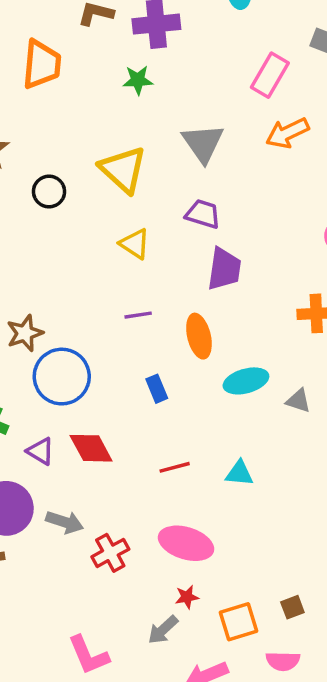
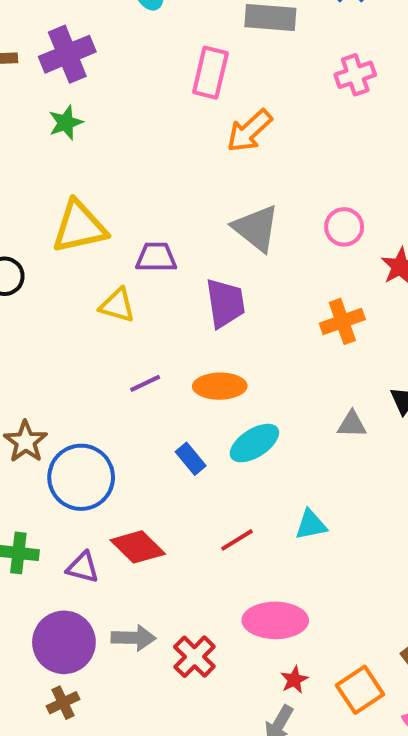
gray triangle: (203, 143) -> (256, 228), moved
yellow triangle: (123, 170) -> (79, 227), turned -38
purple trapezoid: (203, 214) -> (156, 257), moved
orange ellipse: (199, 336) -> (220, 386), turned -60
cyan ellipse: (246, 381) -> (254, 443), moved

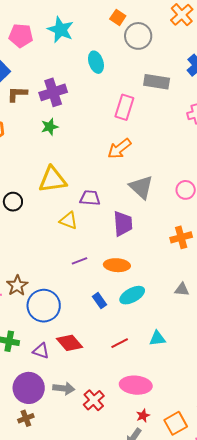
orange arrow: (249, 131) -> (119, 149), moved

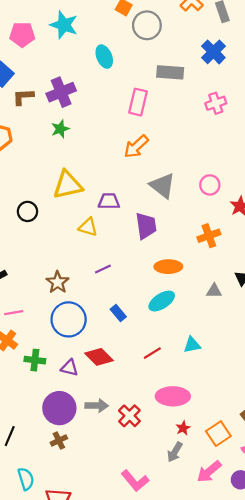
orange ellipse: (117, 265) -> (168, 267), moved
brown star: (17, 286) -> (58, 282), moved
blue rectangle: (99, 301) -> (118, 313), moved

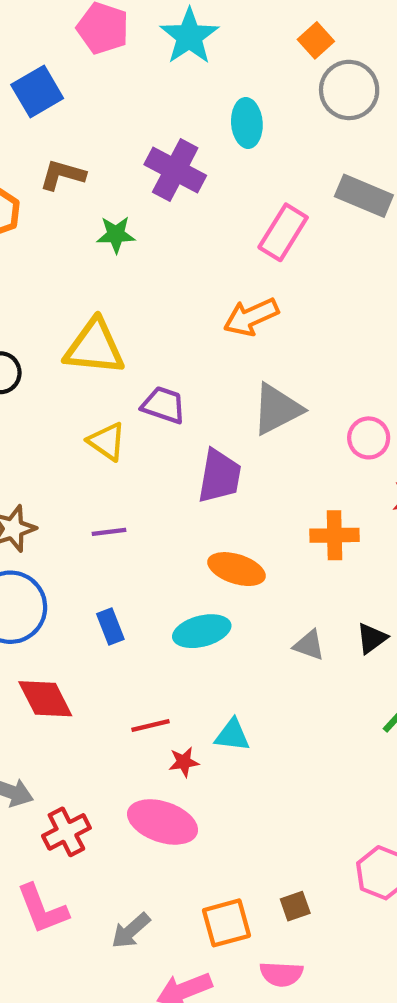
purple cross: (61, 92) -> (175, 170), moved, turned 32
brown L-shape: (23, 97) -> (62, 175), moved
gray triangle: (163, 186) -> (277, 409), turned 36
red star: (183, 428) -> (184, 762), moved
pink L-shape: (135, 481) -> (42, 909), moved

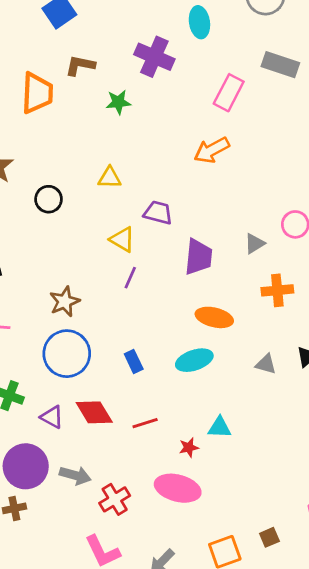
yellow triangle: (94, 347) -> (110, 178), size x0.6
gray triangle: (277, 409) -> (255, 244), moved, size x0.6
purple line: (109, 532) -> (130, 278), moved, turned -55
red line: (150, 726) -> (145, 423), moved

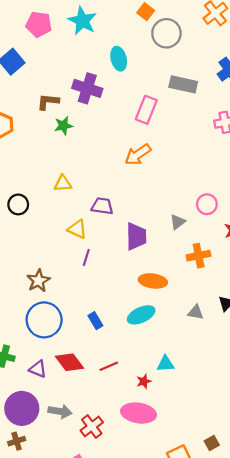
brown L-shape: (80, 65) -> (48, 102), moved

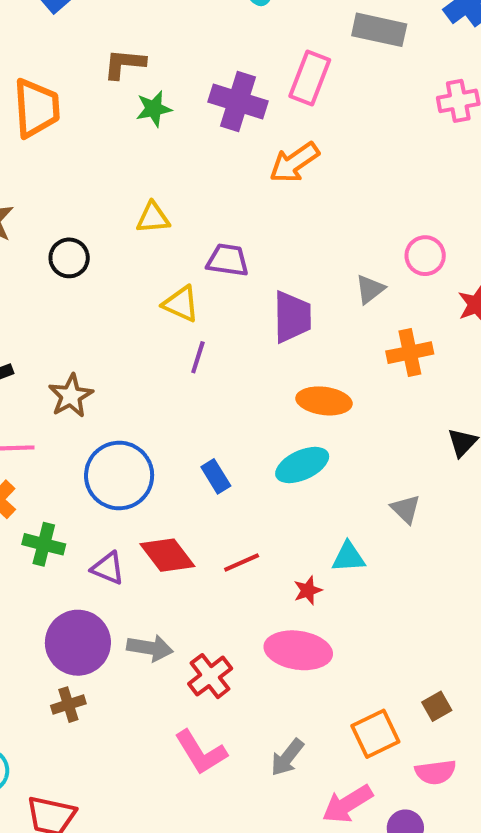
purple cross: (87, 88) -> (238, 101), moved
brown star: (38, 281) -> (71, 396), moved
gray triangle: (196, 312) -> (406, 509), moved, turned 35

